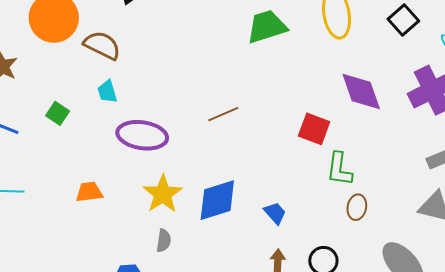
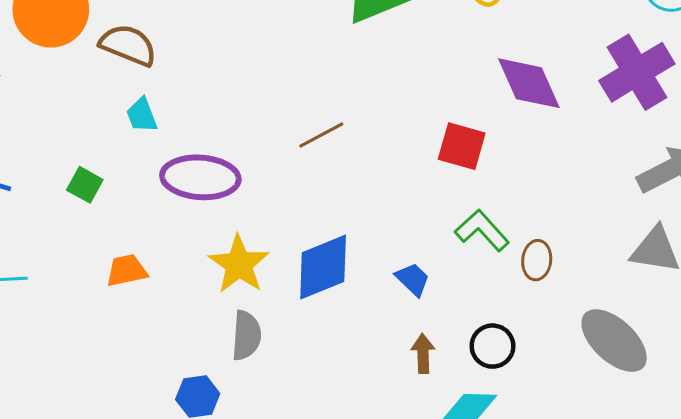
green square: (58, 113) -> (85, 185), moved
green L-shape: (339, 169) -> (482, 230), moved, turned 135
gray semicircle: (164, 241) -> (246, 335), size x1.4

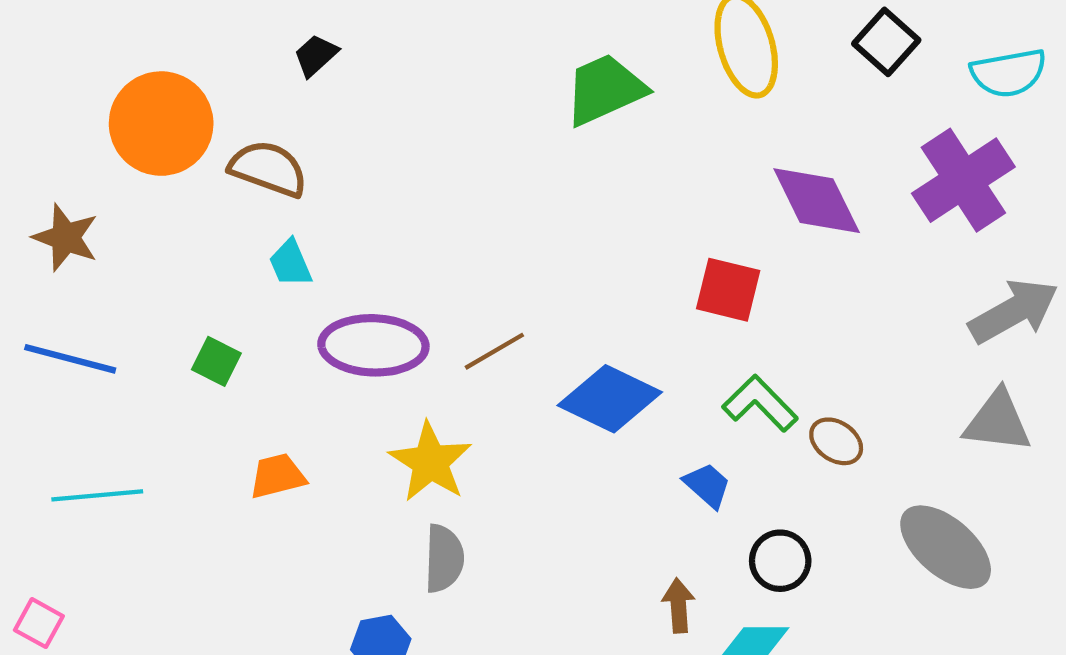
brown line: (321, 135) -> (494, 351), moved
brown ellipse: (537, 260) -> (836, 441), turned -60
blue diamond: (323, 267) -> (610, 399), moved, turned 50
blue trapezoid: (413, 279) -> (707, 485), moved
brown arrow: (423, 354) -> (679, 606), moved

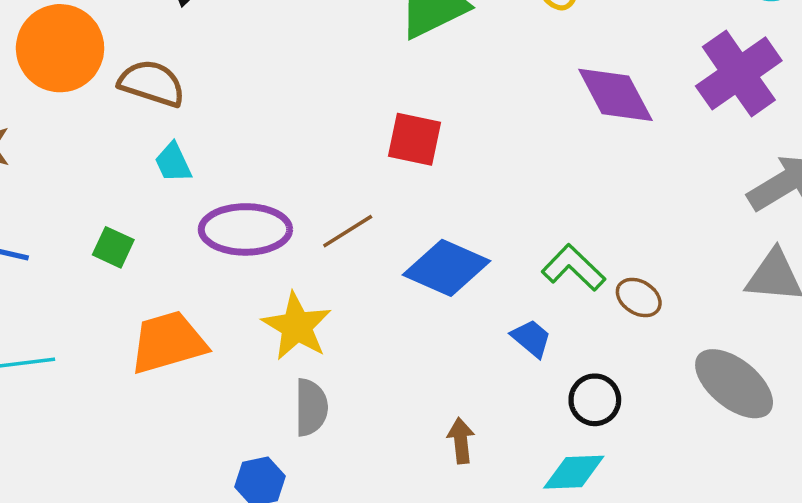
red square: (728, 290) -> (415, 139), moved
orange trapezoid: (277, 476) -> (168, 342), size x1.6
brown arrow: (679, 606) -> (461, 441), moved

